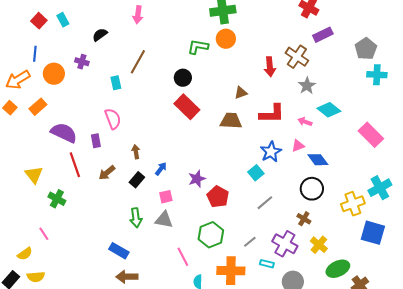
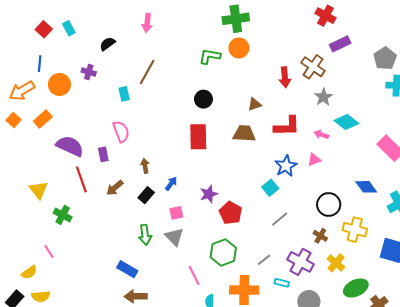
black circle: (183, 78) -> (203, 99), moved
red rectangle: (187, 107) -> (198, 137), moved, turned 45
blue diamond: (318, 160) -> (366, 187), moved
yellow cross: (353, 204) -> (355, 230), moved, turned 35
gray triangle: (164, 220) -> (174, 237), turned 36

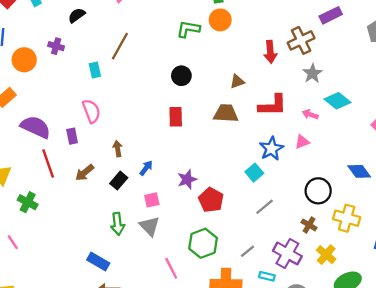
brown cross: (313, 67) -> (301, 40), turned 30
red rectangle: (198, 137) -> (176, 117), size x0.7

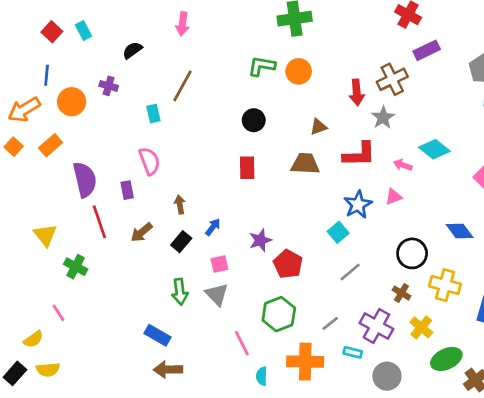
orange circle: (220, 20) -> (299, 71), moved
gray star: (312, 73) -> (383, 118), moved
purple semicircle: (36, 127) -> (85, 180), turned 52

